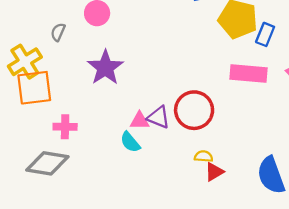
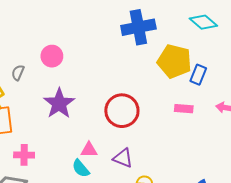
pink rectangle: (249, 73) -> (184, 109), size x0.6
red circle: (194, 110) -> (122, 111), moved
purple triangle: (159, 117) -> (123, 158), moved

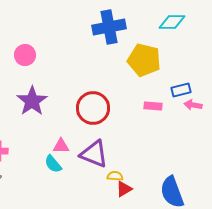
cyan diamond: (203, 22) -> (172, 22), turned -40
blue rectangle: (198, 75) -> (181, 90), moved, turned 54
purple triangle: (123, 158) -> (94, 154), size x1.4

